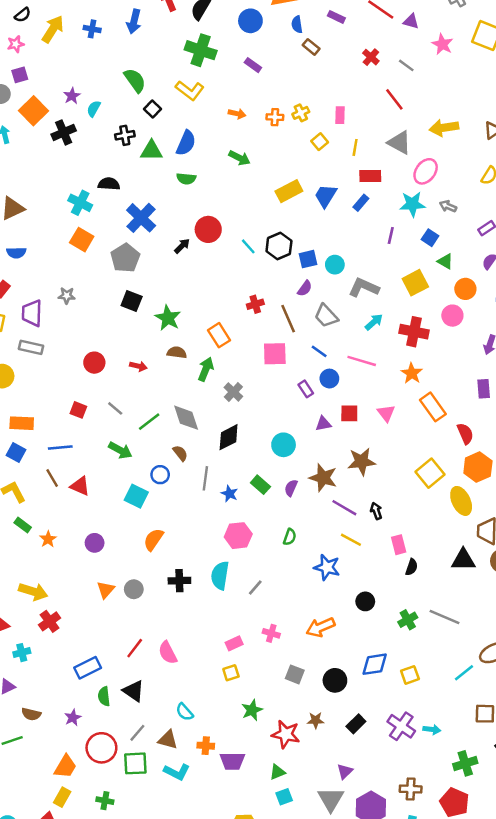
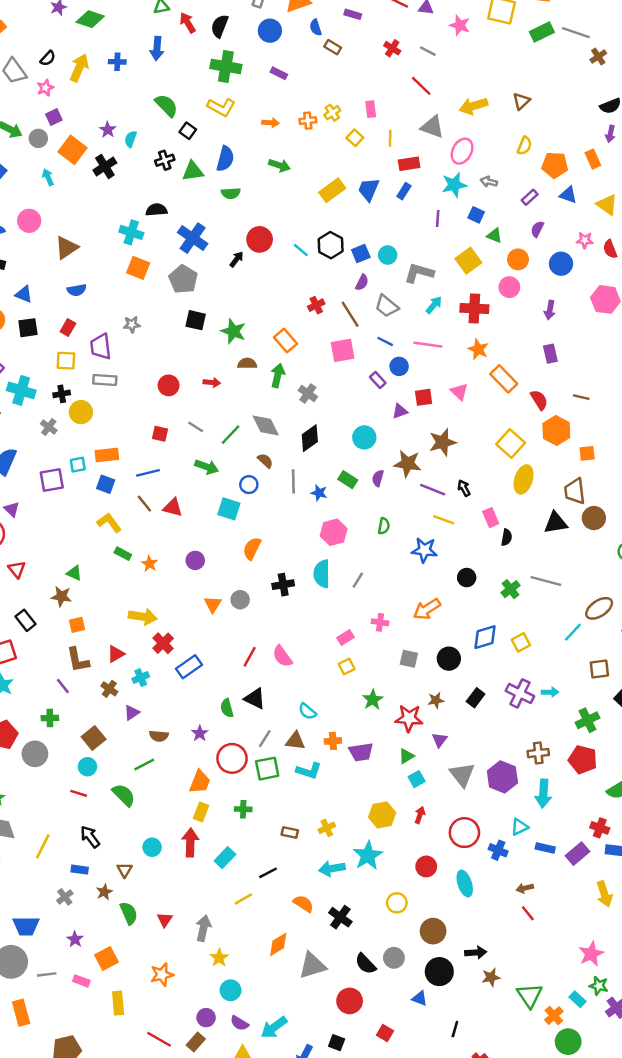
yellow ellipse: (461, 501) -> (524, 479), moved, turned 52
blue rectangle: (88, 668) -> (189, 667), moved
purple triangle: (345, 771) -> (440, 740), moved

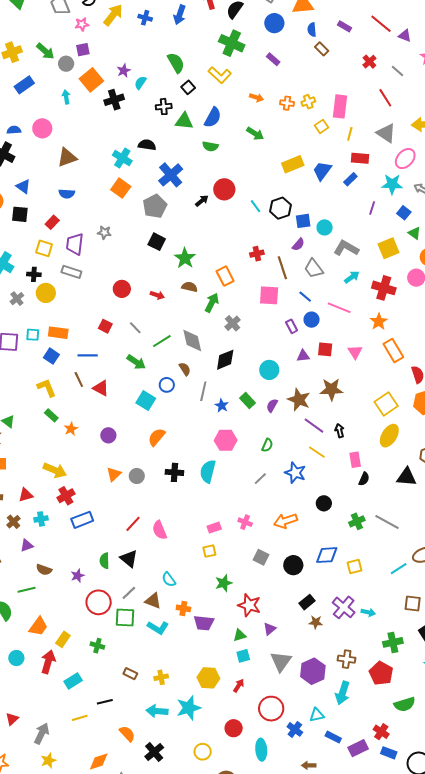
pink rectangle: (371, 109) -> (340, 106), size x1.6
gray line: (358, 580) -> (260, 479), moved
brown star: (436, 700) -> (316, 622), moved
orange trapezoid: (200, 782) -> (38, 626), moved

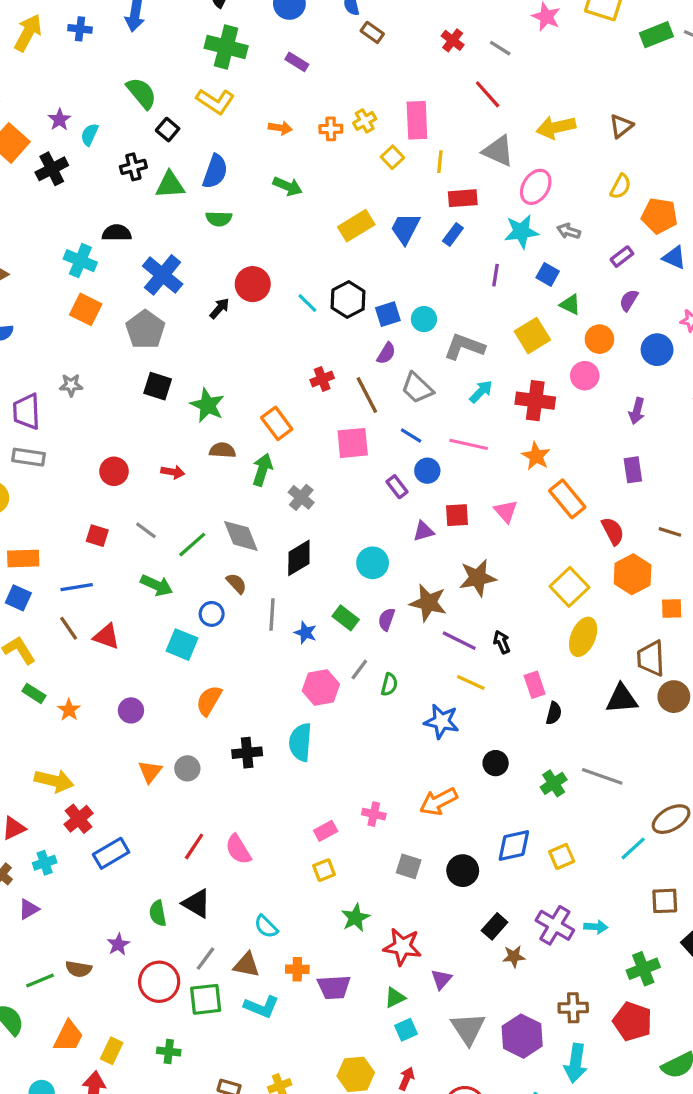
gray line: (260, 479) -> (359, 669), moved
brown semicircle: (44, 570) -> (79, 969), moved

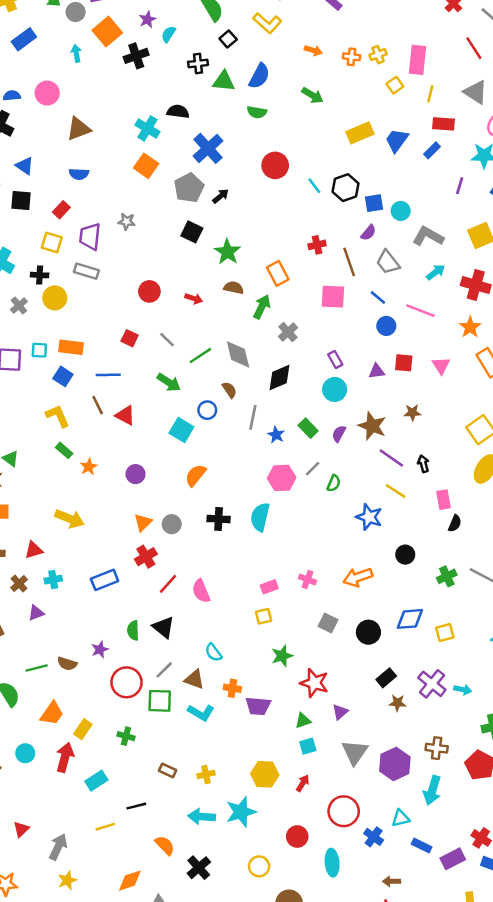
black arrow: (219, 308) -> (221, 196), moved
purple rectangle: (397, 487) -> (335, 359), moved
brown star: (478, 578) -> (412, 413), size x0.6
red cross: (79, 819) -> (146, 557), moved

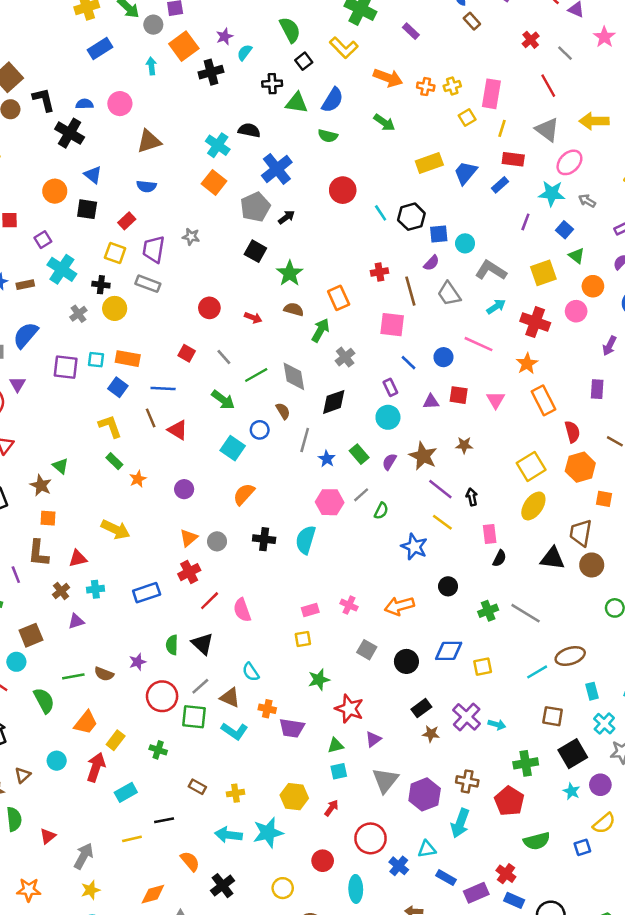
orange arrow: (313, 50) -> (388, 78), size x1.6
blue line: (378, 298) -> (408, 363), moved

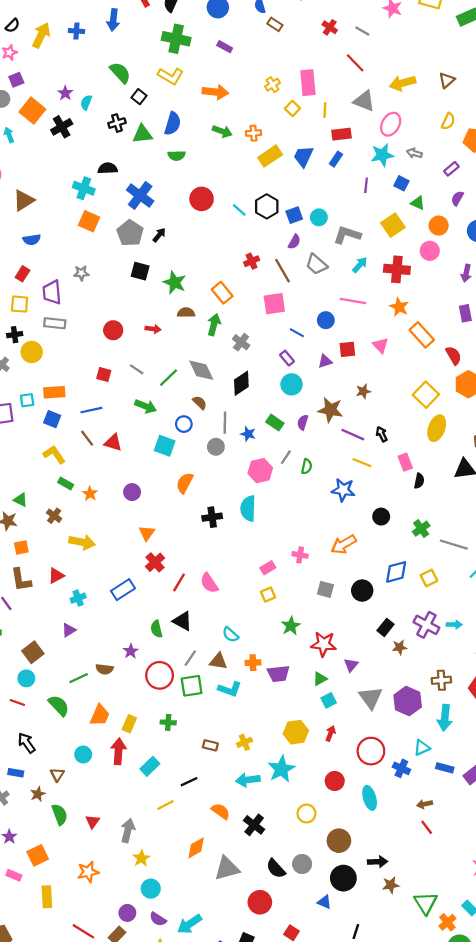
orange cross: (426, 87) -> (254, 133), moved
gray circle: (217, 541) -> (216, 447), moved
brown cross: (61, 591) -> (54, 516), moved
gray line: (526, 613) -> (454, 545), moved

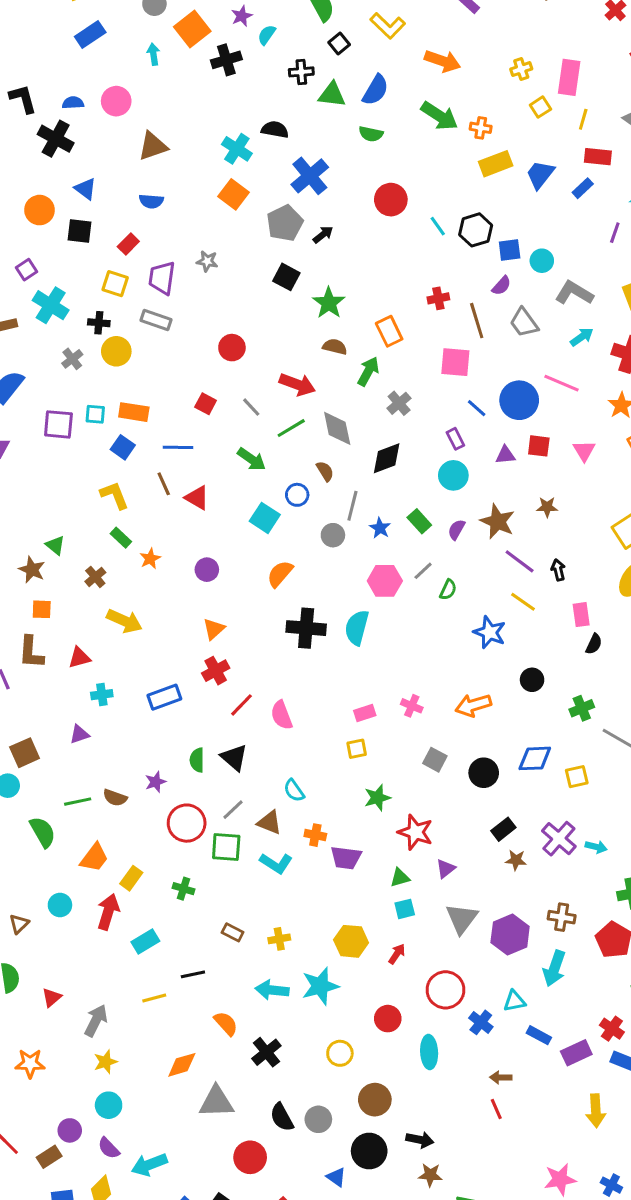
green arrow: (222, 131) -> (439, 116), size x1.4
blue circle: (326, 320) -> (519, 400), size x1.6
red arrow: (153, 329) -> (297, 384), moved, size x1.6
black cross: (212, 517) -> (306, 628), size x1.4

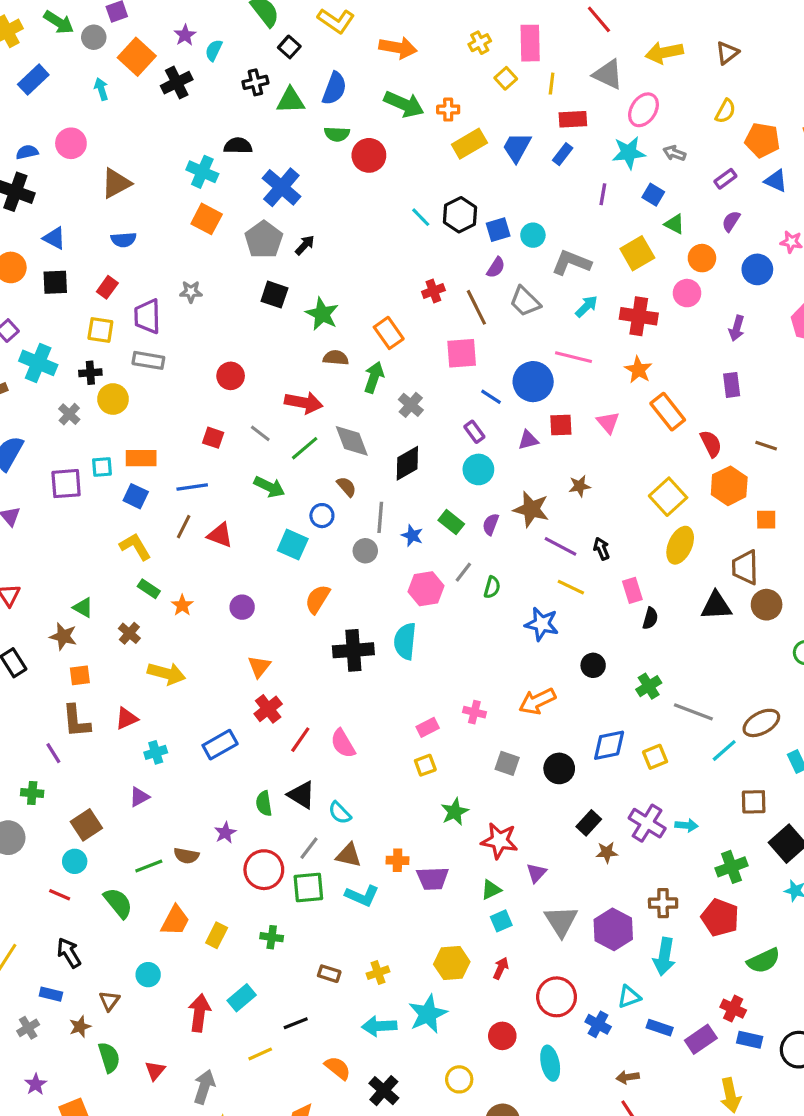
red circle: (391, 200) -> (369, 155), moved
brown line: (164, 484) -> (184, 527), turned 60
cyan semicircle: (294, 791) -> (340, 813), moved
red arrow: (108, 912) -> (199, 1013), moved

